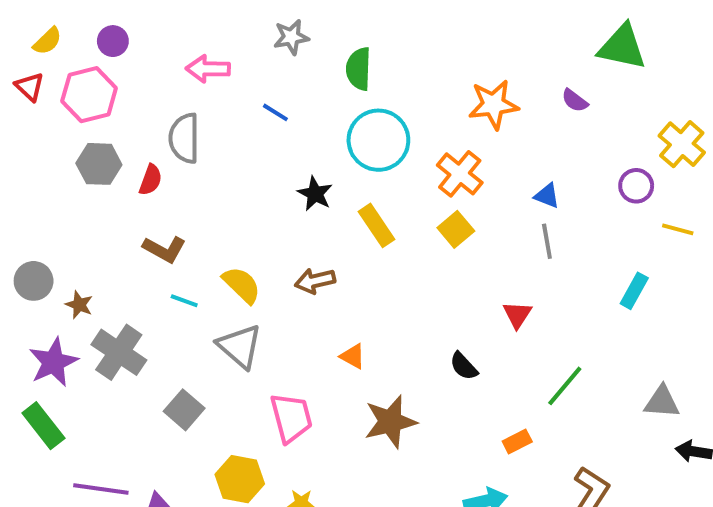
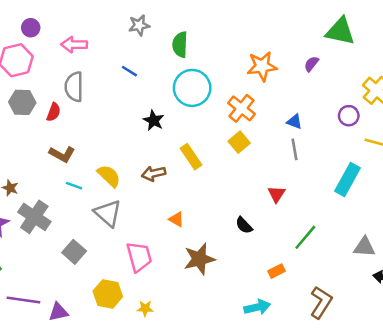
pink arrow: (208, 69) -> (74, 45), moved
purple semicircle: (575, 101) -> (311, 64), turned 91
yellow rectangle: (376, 225) -> (191, 157), moved
cyan rectangle: (634, 291) -> (348, 179), size x1.5

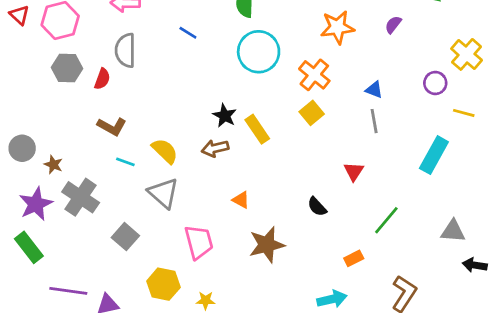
black star: (154, 120) -> (225, 116), moved

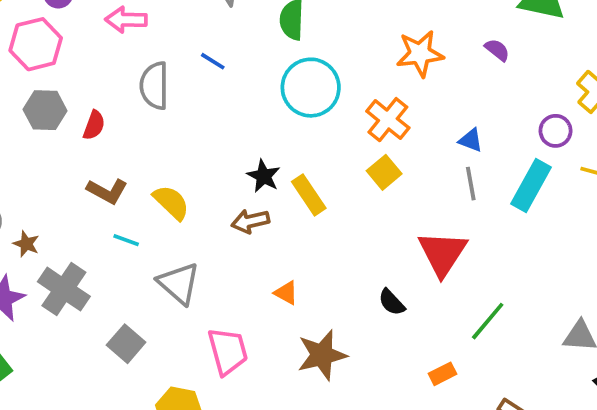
purple semicircle: (393, 25) -> (497, 50), turned 90
gray semicircle: (125, 50) -> (154, 86), moved
yellow semicircle: (165, 151) -> (171, 202), moved
cyan rectangle: (434, 155) -> (531, 185), moved
red triangle: (354, 171) -> (443, 253), size x1.8

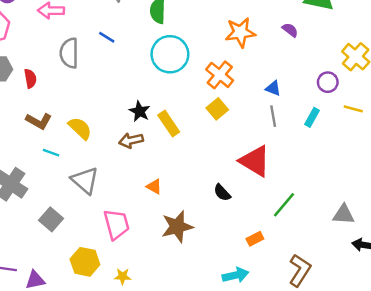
red semicircle: (94, 125) -> (30, 79), turned -30
cyan rectangle: (531, 185) -> (312, 117), size x0.6
red triangle: (443, 253) -> (255, 161), turned -32

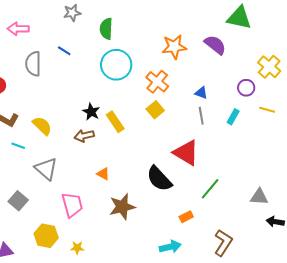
purple semicircle: (290, 30) -> (215, 45), size x1.6
black semicircle: (222, 193) -> (159, 179), size x1.8

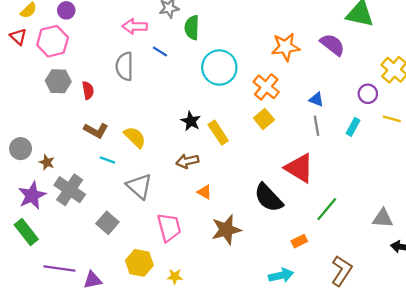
pink arrow: (18, 29) -> (135, 26), moved
green semicircle: (106, 29) -> (192, 28), moved
brown arrow: (84, 136) -> (187, 161), moved

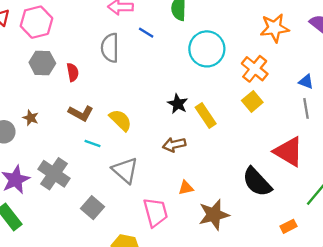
brown star: (47, 162) -> (31, 118), moved
orange triangle: (204, 192) -> (186, 188), moved, turned -42

